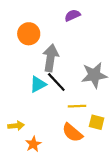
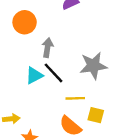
gray arrow: (51, 58) -> (47, 48), size x0.7

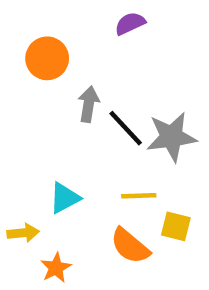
black line: (54, 73) -> (126, 128), moved
cyan triangle: (34, 75) -> (65, 198), moved

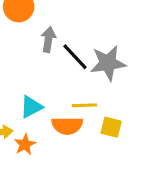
orange semicircle: (130, 246) -> (67, 126), moved, turned -40
orange star: (56, 268) -> (25, 144), moved

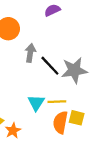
cyan triangle: (31, 107) -> (36, 103), moved, turned -30
orange semicircle: (67, 126) -> (60, 122), moved, turned 100

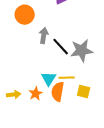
orange semicircle: (60, 122) -> (58, 92), moved
orange star: (13, 131) -> (36, 94), moved

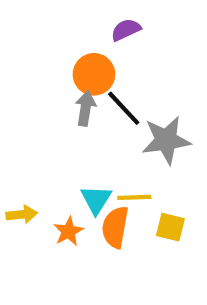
orange circle: (25, 15) -> (94, 74), moved
black line: (61, 47) -> (124, 108), moved
yellow arrow: (14, 95) -> (22, 214), moved

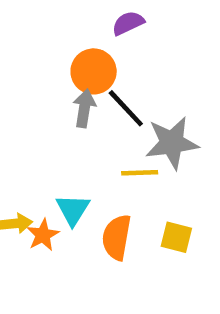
yellow line: (134, 197) -> (140, 173), moved
cyan triangle: (96, 200) -> (73, 210), moved
orange star: (68, 231) -> (43, 235), moved

